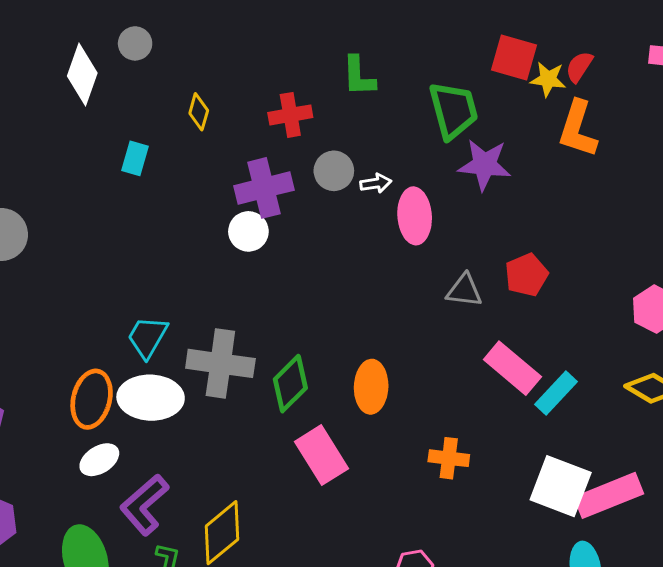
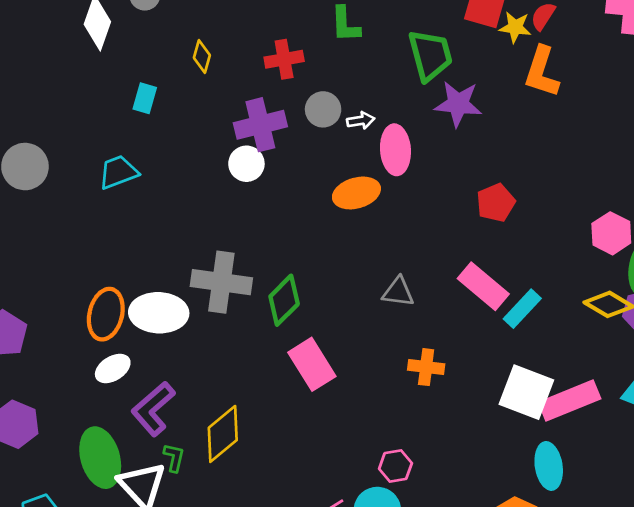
gray triangle: (464, 290) -> (398, 292), moved
cyan trapezoid: (147, 337) -> (118, 172), moved, turned 39
orange ellipse: (371, 387) -> (356, 193), moved, turned 72

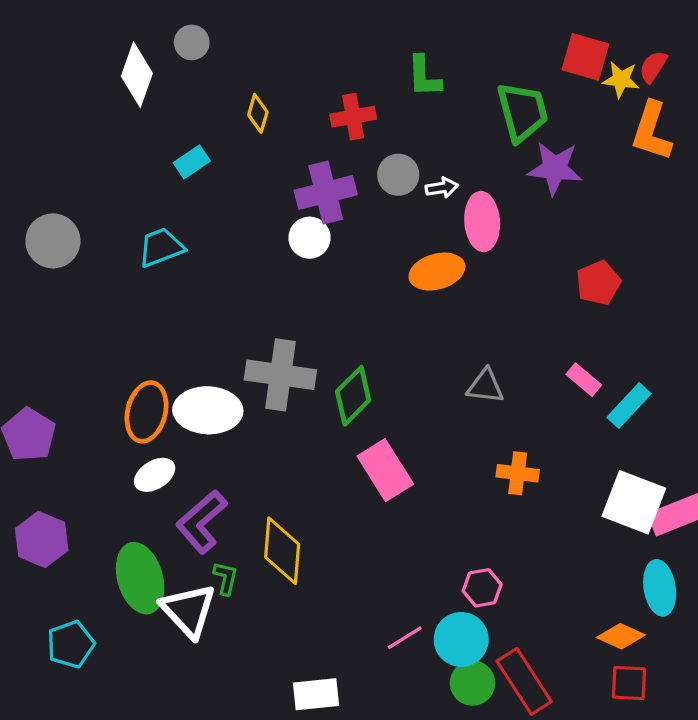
cyan rectangle: (145, 98) -> (192, 162), turned 40
pink rectangle: (483, 286) -> (584, 380), size x0.6
yellow diamond: (223, 434) -> (282, 551), turned -46

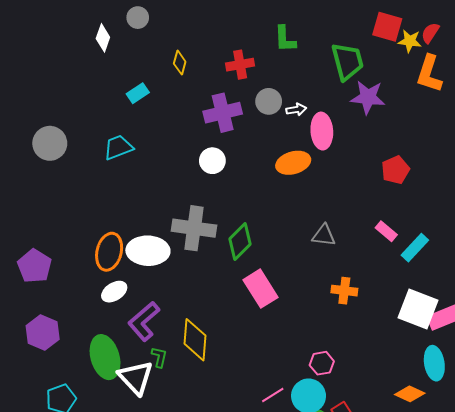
white diamond: (137, 75) -> (103, 38), size x0.7
white circle: (309, 238) -> (212, 161), moved

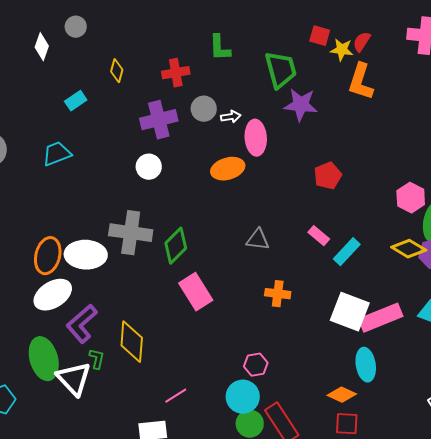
red square: (387, 27) -> (320, 36), size x0.7
white ellipse: (114, 292) -> (53, 295), size x1.5
pink line: (273, 395) -> (176, 396), moved

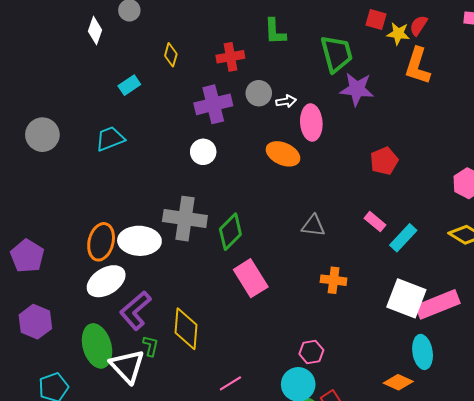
orange ellipse: (228, 169) -> (283, 154), turned 40

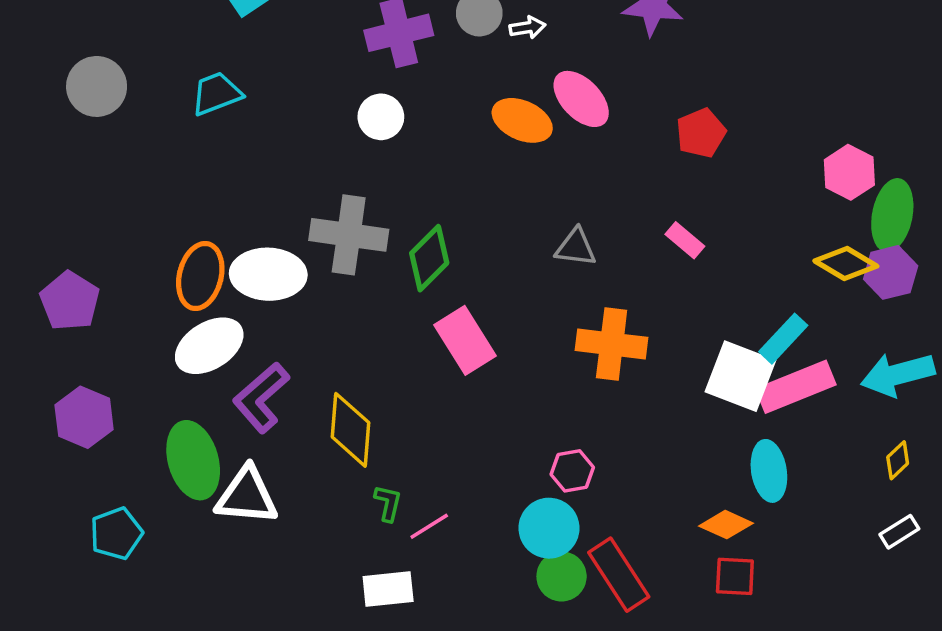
pink ellipse: (311, 123) -> (581, 99), moved, turned -40
cyan rectangle: (403, 238) -> (783, 339), moved
orange cross: (334, 280) -> (612, 344), size x1.5
green L-shape: (151, 346) -> (388, 503), moved
white triangle: (127, 366) -> (247, 496), turned -42

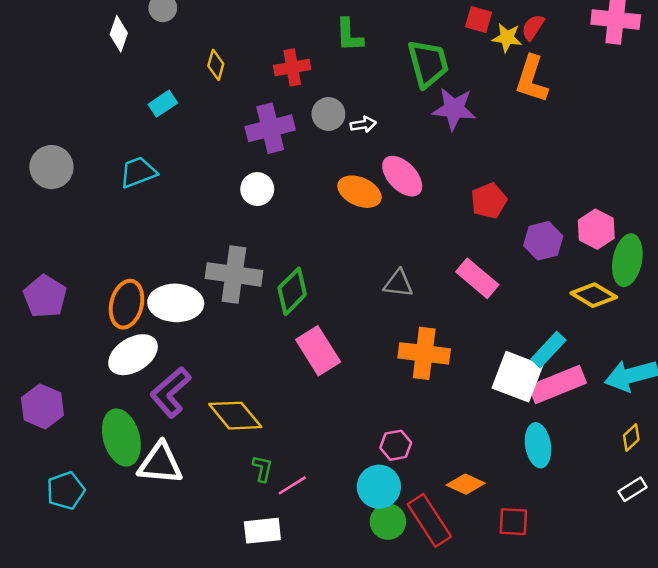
pink rectangle: (685, 240) -> (477, 278), size x1.5
purple hexagon: (891, 272) -> (543, 241), moved
purple pentagon: (70, 301) -> (45, 296), moved
yellow diamond: (350, 430) -> (235, 416), turned -44
orange diamond: (726, 525) -> (466, 484), moved

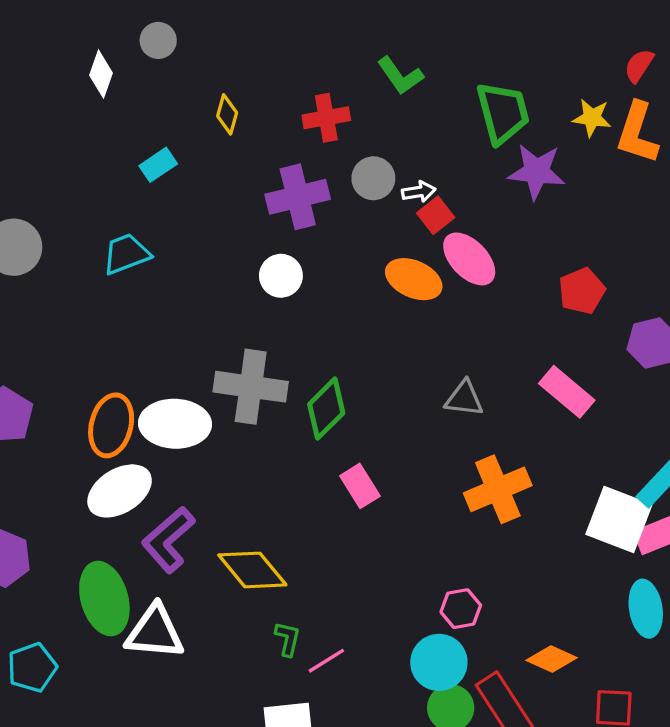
red square: (479, 20) -> (436, 215), moved, turned 36
green L-shape: (349, 35) -> (400, 76), turned -33
yellow star: (507, 38) -> (592, 118), moved
pink rectangle: (318, 351) -> (360, 486), size x0.7
orange cross: (424, 353) -> (498, 489), turned -30

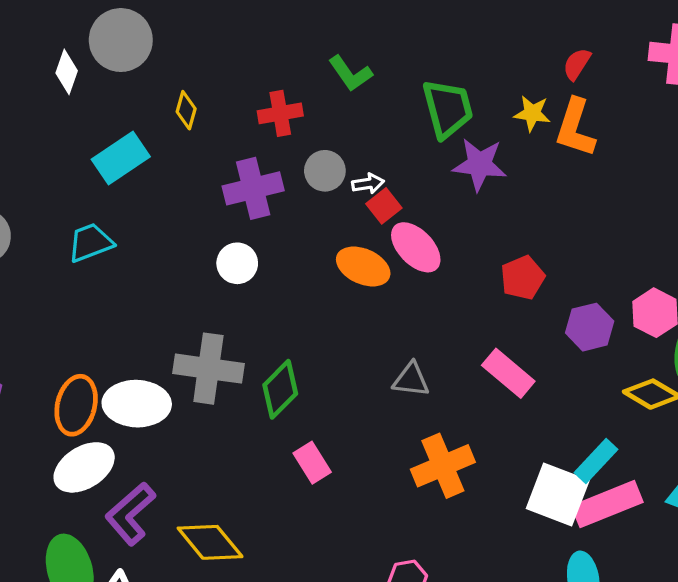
gray circle: (158, 40) -> (121, 40), size x1.8
cyan rectangle: (158, 165) -> (121, 158), size x1.6

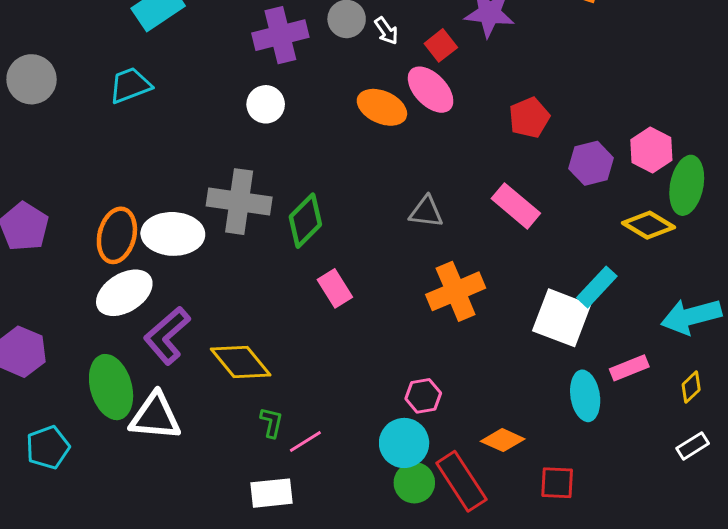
white arrow: (368, 184) -> (386, 31), turned 64
red square: (384, 206) -> (441, 45), moved
pink rectangle: (607, 504) -> (629, 368), moved, size x0.6

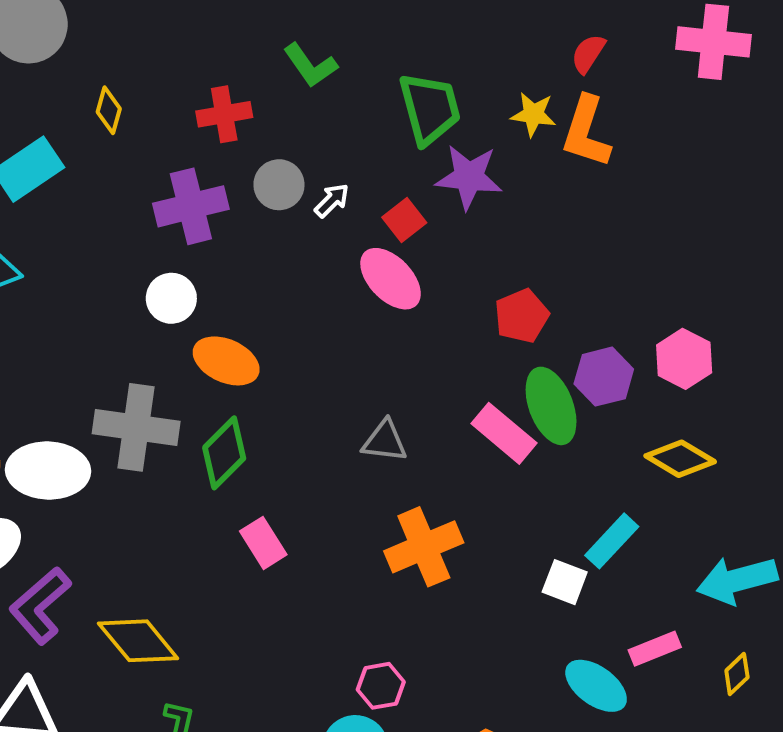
white arrow: (386, 31) -> (332, 200), turned -100
orange ellipse: (382, 107) -> (226, 361), moved
green ellipse: (687, 185) -> (551, 406), moved, turned -32
white square: (562, 318) -> (565, 582), size x0.6
cyan ellipse: (585, 396) -> (596, 686), turned -45

